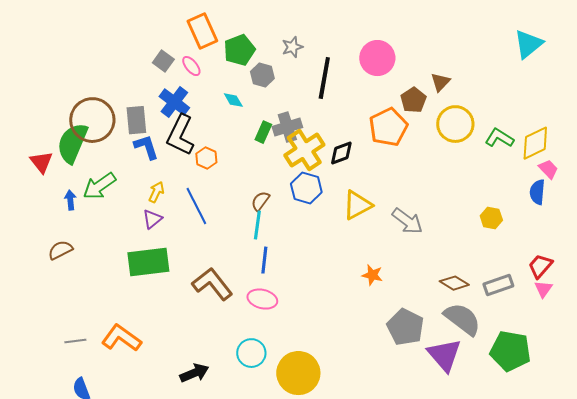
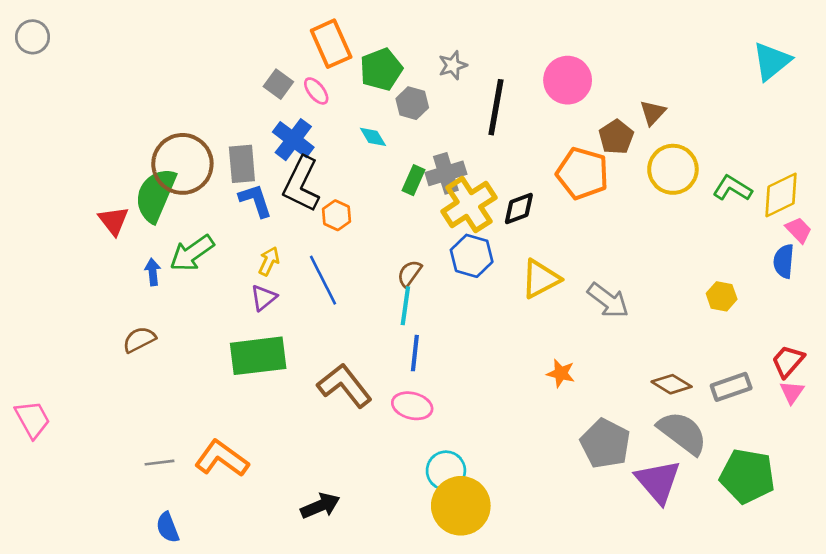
orange pentagon: (388, 127) -> (582, 173), turned -30
cyan circle: (251, 353) -> (446, 471), moved

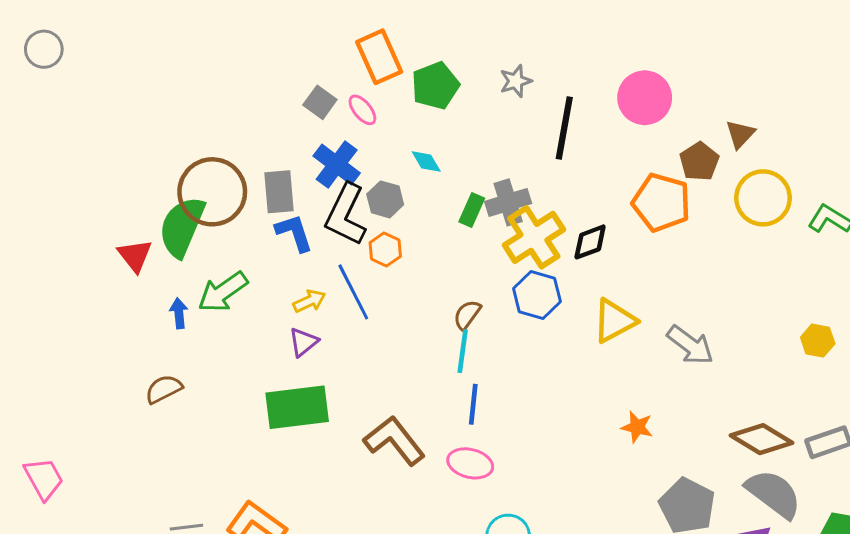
gray hexagon: (412, 103) -> (385, 199), moved
yellow arrow: (269, 261) -> (309, 301), turned 40
blue line: (323, 280) -> (353, 292), moved
brown diamond: (672, 384) -> (761, 439), size x1.4

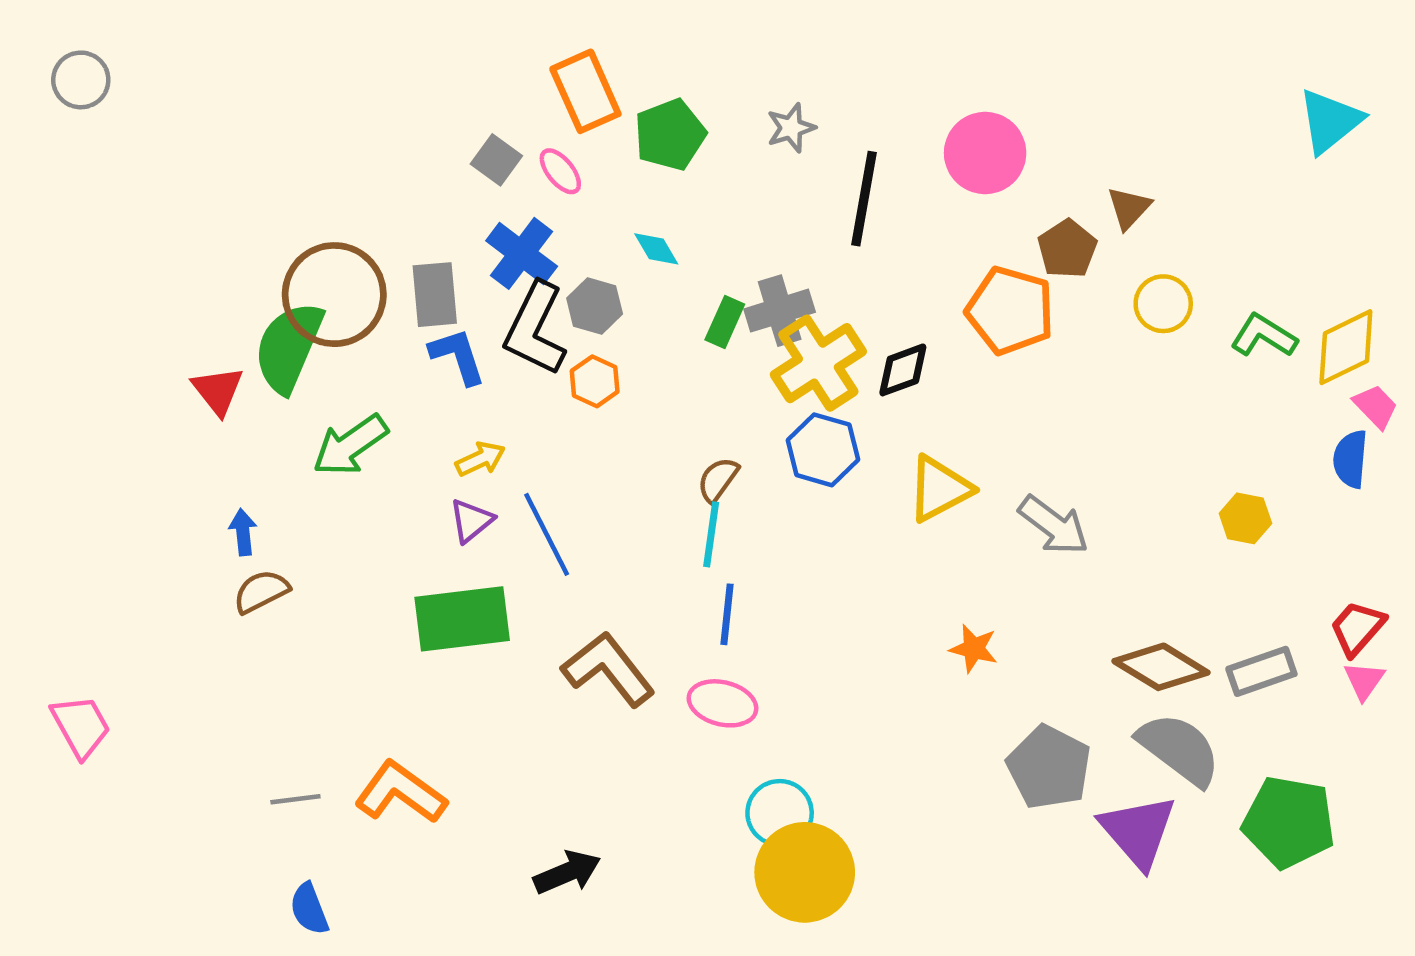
yellow circle: (763, 198) -> (1163, 304), size x0.7
blue line: (353, 292) -> (547, 534), moved
blue arrow: (179, 313) -> (243, 532), moved

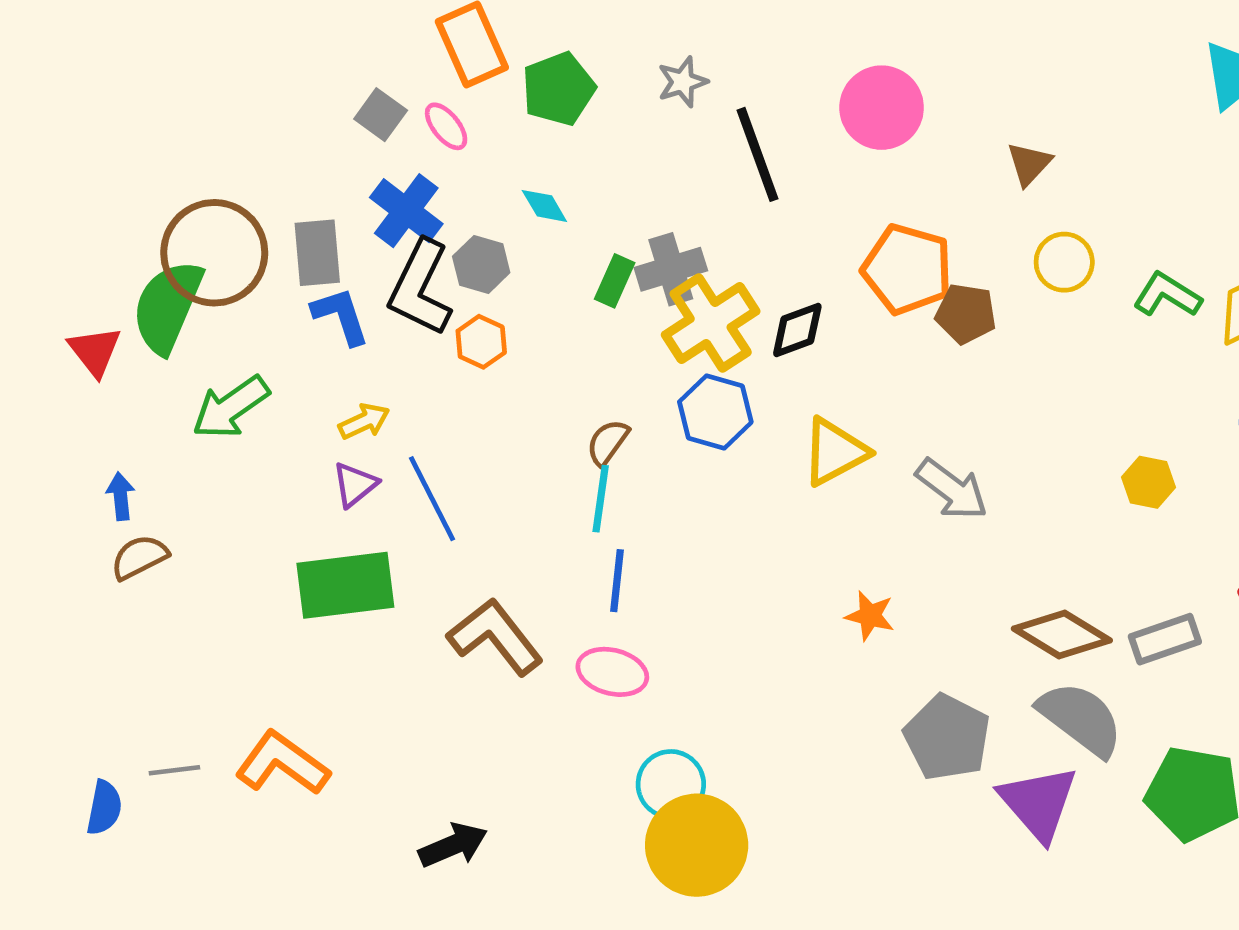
black line: (864, 199) -> (757, 154), turned -30
brown pentagon: (1067, 249) -> (966, 314), moved, turned -30
blue semicircle: (309, 909) -> (104, 808), moved, turned -148

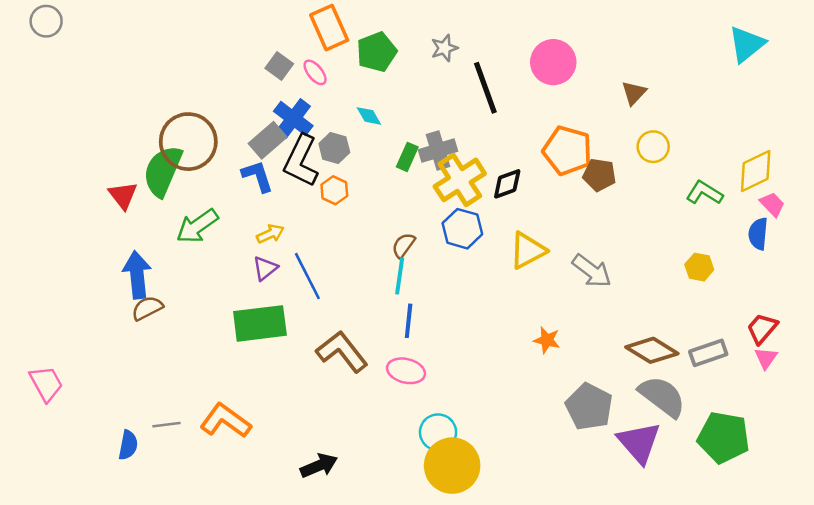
gray rectangle: (317, 253) -> (268, 140), moved, turned 54
green L-shape: (1167, 295) -> (704, 193), moved
blue arrow: (121, 496) -> (137, 275), size x1.8

